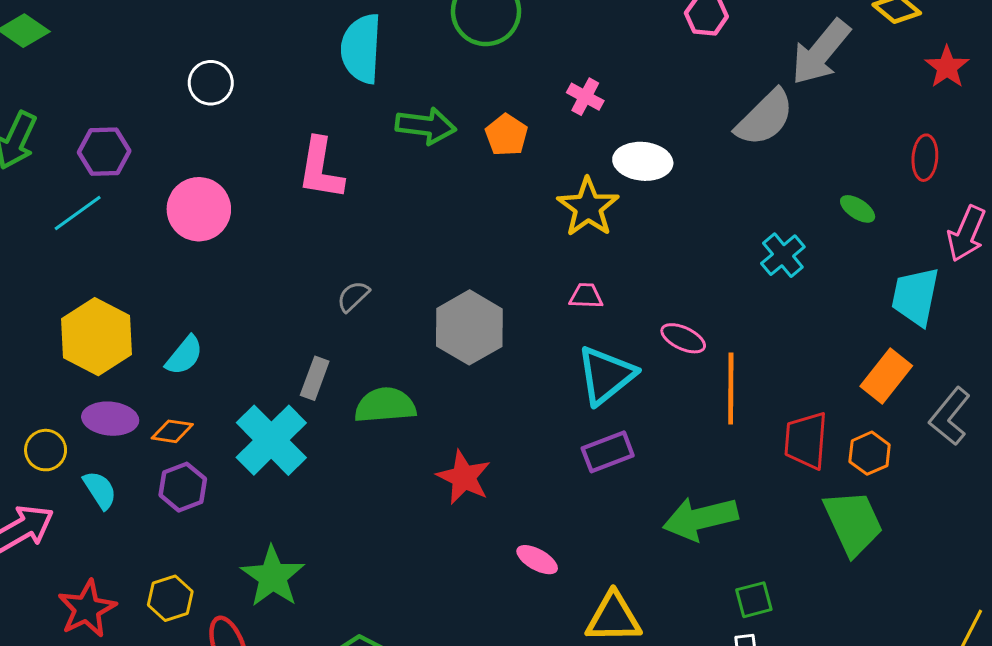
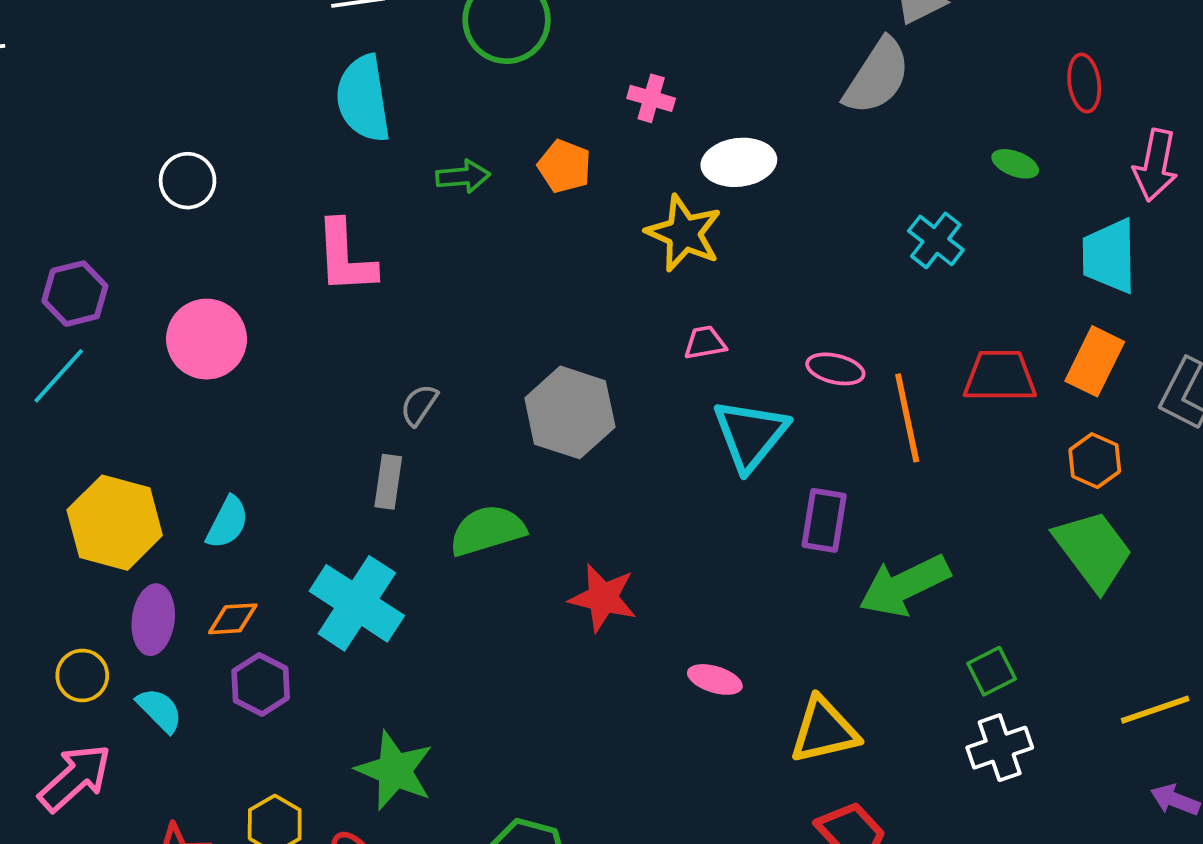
green arrow: (426, 126) -> (463, 176), size x0.7
gray rectangle: (315, 378) -> (388, 482), moved
purple ellipse: (110, 419) -> (153, 620), turned -76
red trapezoid: (806, 440) -> (1000, 376), moved, turned 98
purple rectangle: (608, 452) -> (824, 520), moved, turned -48

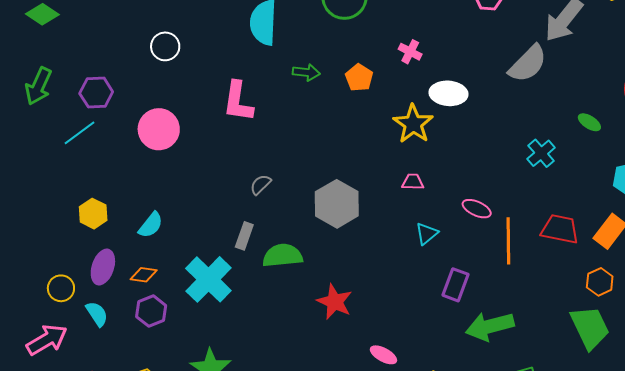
cyan triangle: (750, 435) -> (427, 234), size x0.6
gray rectangle: (388, 482) -> (244, 236), moved
yellow hexagon: (115, 523) -> (93, 214), size x0.6

